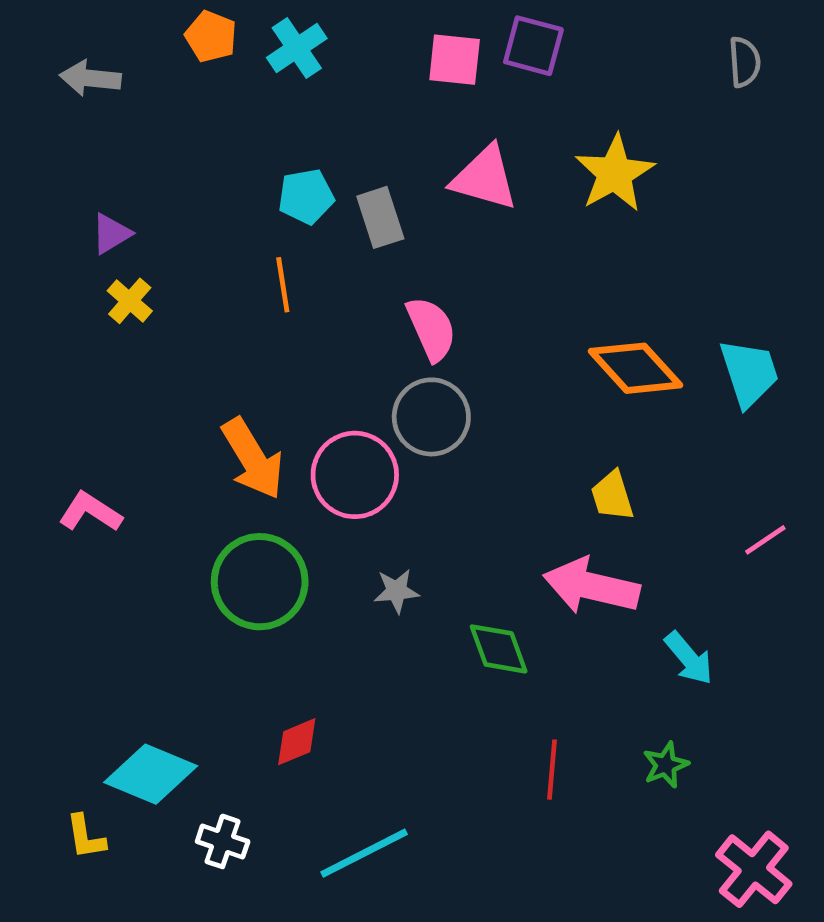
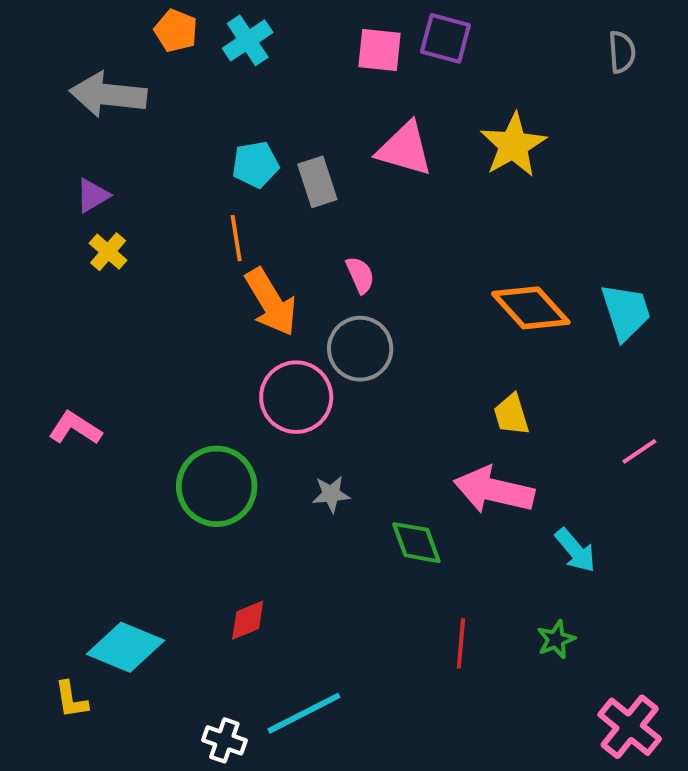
gray arrow: (90, 78) -> (108, 95), moved, size x1.5
pink semicircle: (431, 329) -> (360, 275), size x0.7
orange arrow: (253, 459) -> (271, 302), moved
white cross: (223, 841) -> (224, 740), moved

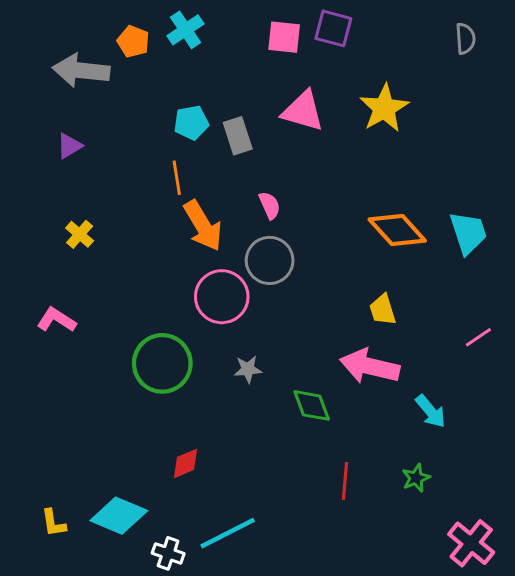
orange pentagon: (176, 31) -> (133, 41), moved
yellow cross: (108, 252) -> (80, 234), moved
cyan diamond: (126, 647) -> (119, 516), moved

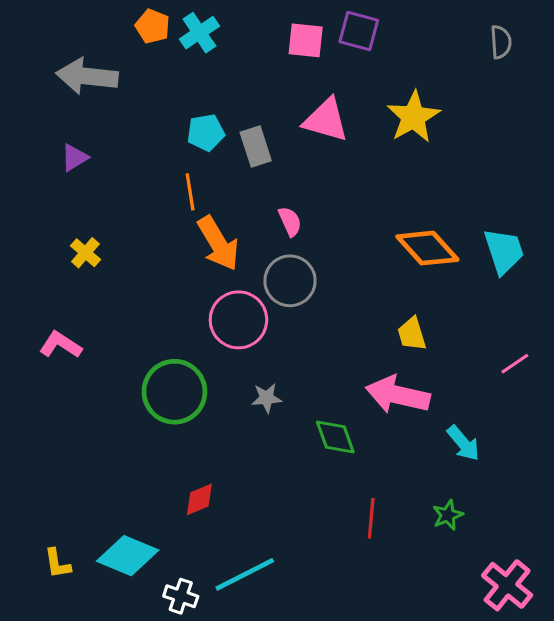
orange pentagon: (133, 41) -> (153, 26), moved

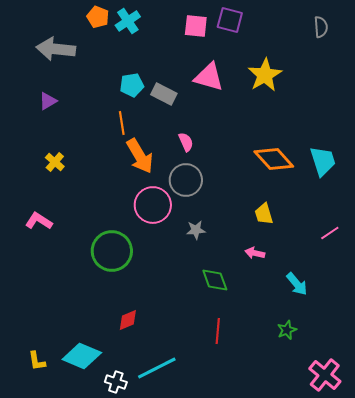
gray rectangle: (256, 147) -> (164, 94), turned -45
pink arrow: (398, 395) -> (255, 253), size x0.5
gray star: (267, 398) -> (196, 230), moved
red line: (371, 518) -> (218, 331), moved

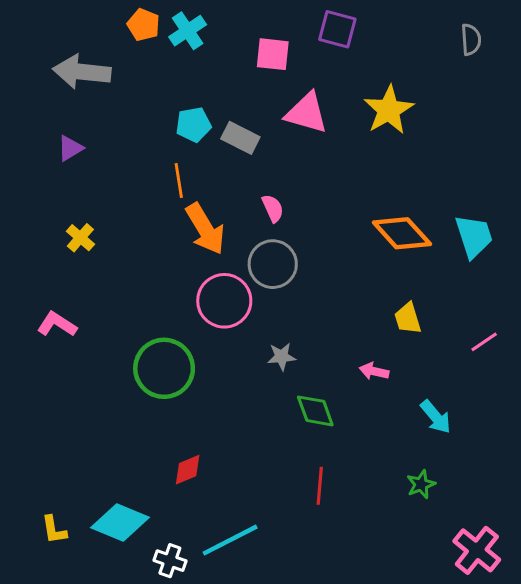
pink square: (196, 26) -> (273, 54), moved
yellow trapezoid: (264, 214) -> (408, 318), moved
gray star: (196, 230) -> (282, 357), moved

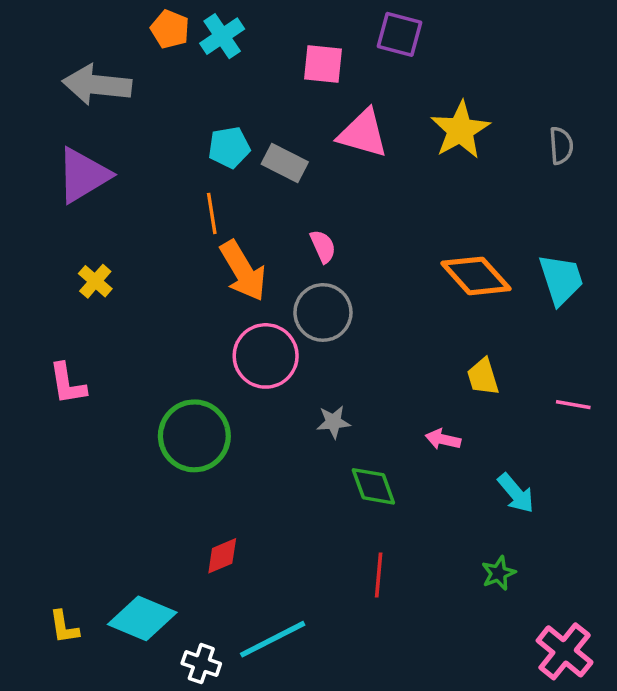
gray semicircle: (471, 40) -> (561, 146), moved
purple triangle: (70, 148) -> (83, 175), size x1.8
pink L-shape: (57, 324) -> (67, 384), turned -132
pink line: (484, 342) -> (573, 405), turned 44

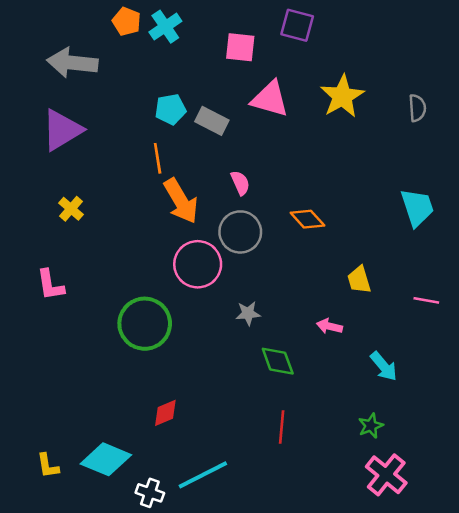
orange diamond: (476, 276) -> (307, 219), moved, size x0.7
pink cross: (565, 651) -> (386, 475), moved

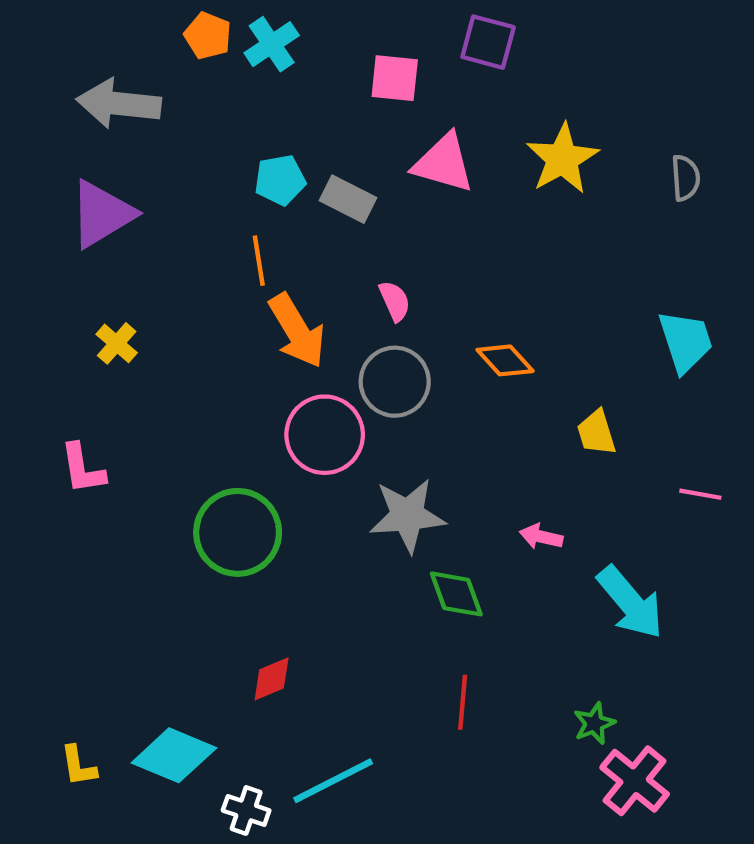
yellow trapezoid: (359, 280) -> (596, 433), moved
gray star: (248, 313) -> (407, 515), size x1.8
cyan arrow: (384, 366) -> (630, 602), size x1.5
green star: (371, 426) -> (594, 723), moved

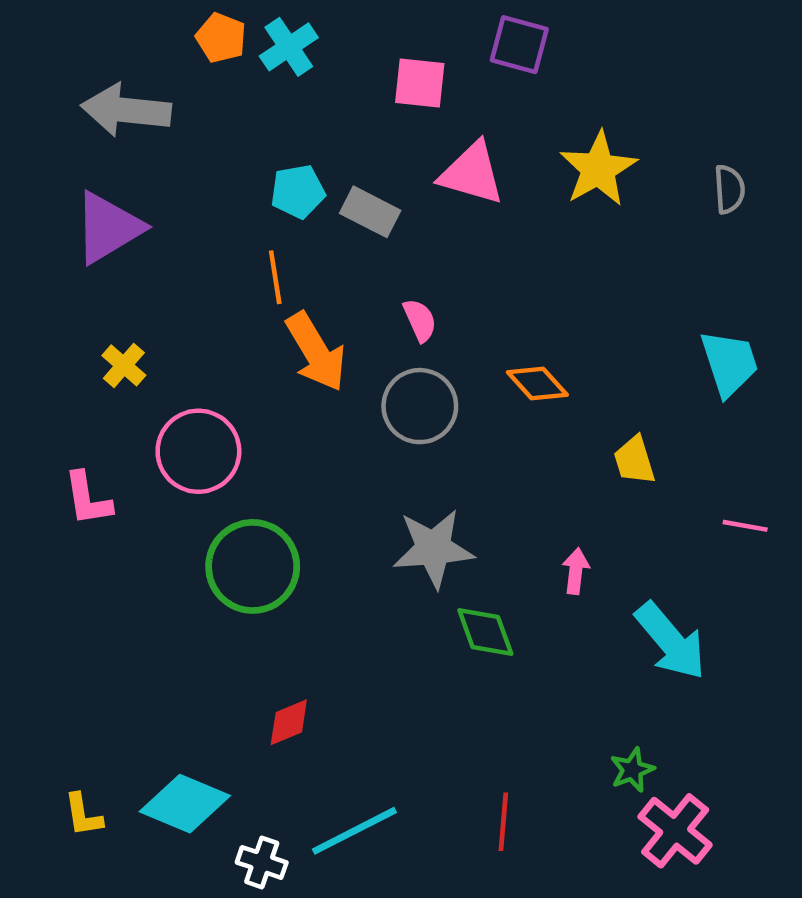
pink circle: (325, 435) -> (198, 451), moved
pink arrow: (541, 537) -> (576, 571), turned 84
red line: (463, 702) -> (503, 822), moved

